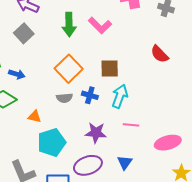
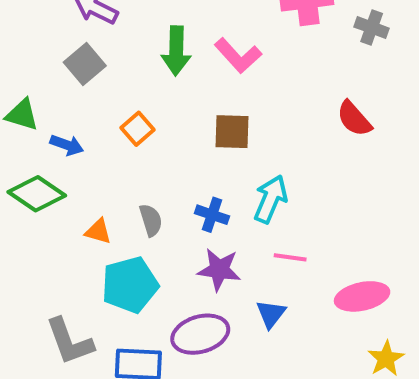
orange square: (69, 69) -> (138, 129), moved, size x0.6
brown square: (110, 69) -> (232, 132), moved
blue cross: (90, 95) -> (212, 215), moved
gray semicircle: (64, 98) -> (151, 220), moved, turned -105
blue triangle: (125, 163) -> (271, 314), moved

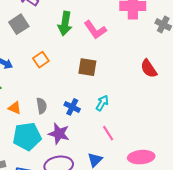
cyan arrow: (271, 199) -> (102, 103), size x0.7
pink line: (290, 257) -> (108, 133), turned 42
purple star: (219, 270) -> (59, 134), moved

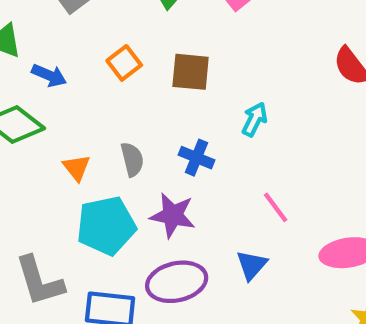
brown square: (87, 67) -> (191, 72), moved
cyan arrow: (102, 103) -> (255, 119), moved
orange triangle: (15, 108) -> (76, 168), turned 32

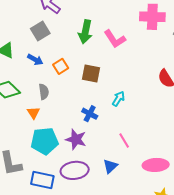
blue arrow: (49, 75) -> (35, 60), moved
gray semicircle: (132, 159) -> (44, 92), moved

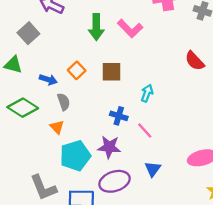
gray square: (40, 31) -> (28, 33), moved
blue arrow: (35, 60) -> (48, 80), moved
pink line: (124, 140) -> (145, 130), moved

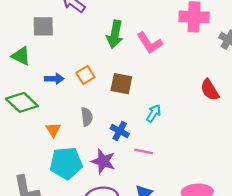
gray square: (28, 33) -> (43, 26), turned 30
blue arrow: (48, 80) -> (54, 79), turned -30
gray semicircle: (64, 102) -> (87, 117), moved
pink line: (145, 130) -> (144, 151), turned -48

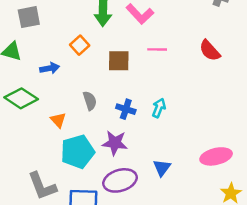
orange square: (85, 75) -> (80, 45), moved
cyan arrow: (154, 113) -> (159, 108), moved
pink line: (144, 151) -> (157, 49), moved

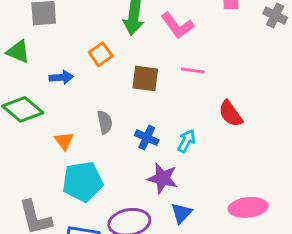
red semicircle: (210, 51) -> (231, 114), moved
purple star: (115, 143) -> (162, 178), moved

